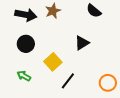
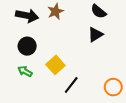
black triangle: (82, 43) -> (95, 35), moved
green arrow: (24, 76) -> (25, 71), moved

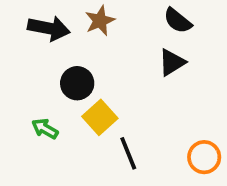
black circle: (27, 46) -> (77, 83), moved
black line: (71, 85) -> (128, 153), turned -60

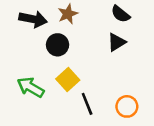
black circle: (77, 83) -> (58, 45), moved
green arrow: (45, 129) -> (31, 87), size x1.5
orange circle: (204, 157) -> (127, 106), moved

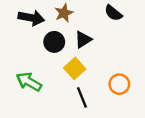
black triangle: (117, 42) -> (83, 40), moved
yellow square: (68, 79) -> (75, 68), moved
orange circle: (127, 106) -> (119, 84), moved

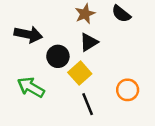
brown star: (64, 13) -> (85, 14), moved
black arrow: (31, 18) -> (28, 34), moved
black circle: (54, 42) -> (58, 56), moved

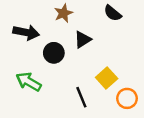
brown star: (85, 14) -> (63, 13), moved
yellow square: (80, 73) -> (107, 78), moved
orange circle: (128, 90) -> (127, 98), moved

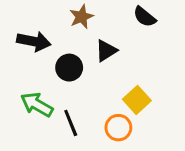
black line: (81, 97) -> (71, 123), moved
orange circle: (127, 98) -> (118, 128), moved

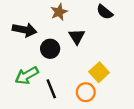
black triangle: (106, 51) -> (77, 37), turned -30
green arrow: (37, 105) -> (27, 75), turned -60

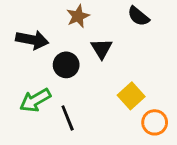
orange circle: (86, 92) -> (155, 122), moved

